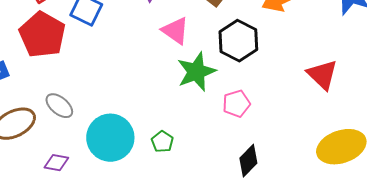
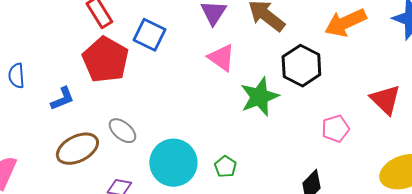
pink triangle: (175, 31) -> (221, 58), moved
pink pentagon: (236, 104) -> (335, 129), moved

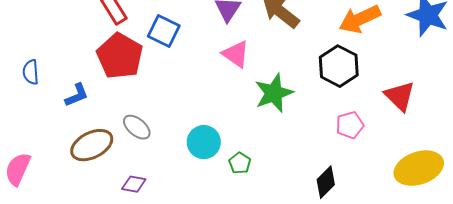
black hexagon: (301, 66) -> (339, 66), moved
cyan circle: (173, 163) -> (204, 142), moved, size x0.7

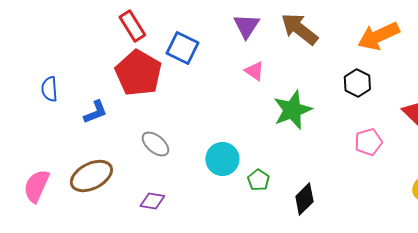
pink triangle: (236, 54) -> (254, 71), size x0.7
black hexagon: (339, 66) -> (357, 83), size x0.7
brown ellipse: (92, 145) -> (91, 176), moved
black diamond: (326, 182) -> (304, 199), moved

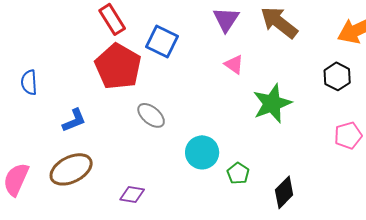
blue L-shape: (95, 112) -> (74, 120), moved
gray ellipse: (155, 144) -> (151, 115), moved

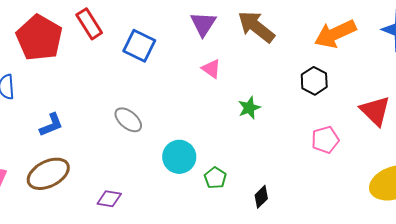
red pentagon: (118, 66) -> (39, 38), moved
green star: (272, 103) -> (249, 108), size x0.6
black diamond: (284, 192) -> (261, 197), size x0.7

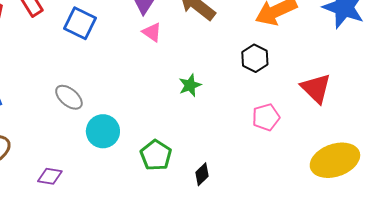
pink triangle: (211, 69) -> (152, 32), moved
cyan circle: (179, 157) -> (103, 131), moved
green pentagon: (215, 178) -> (156, 155), size x1.4

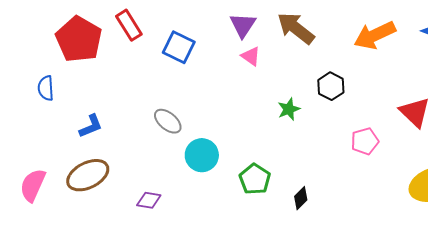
black hexagon: (255, 58) -> (331, 86), moved

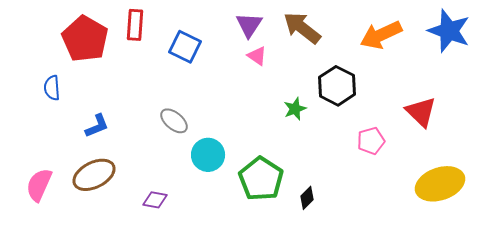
red rectangle: (129, 25) -> (135, 25), turned 36
black hexagon: (331, 86) -> (337, 86), size x1.4
green pentagon: (255, 179) -> (261, 179), size x1.4

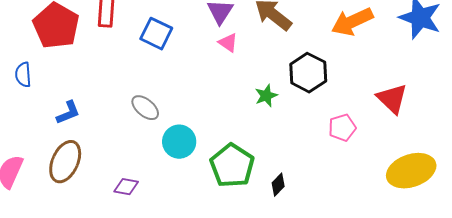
brown ellipse: (94, 175) -> (65, 162), turned -39

